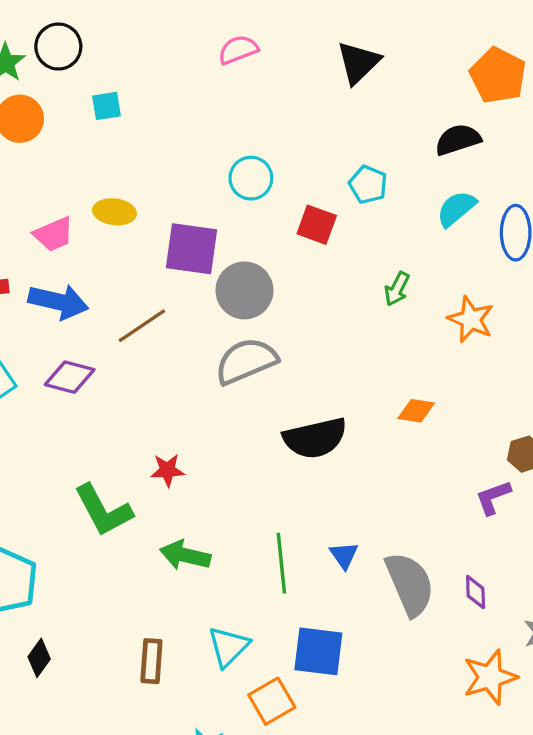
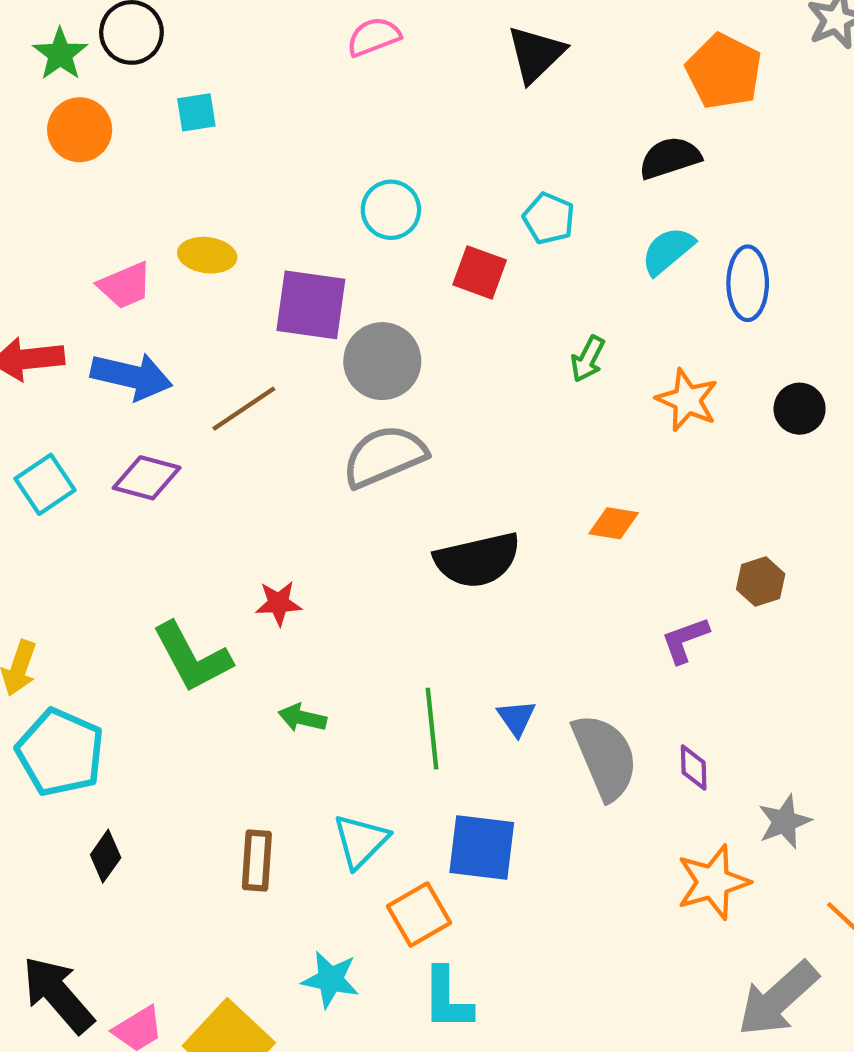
purple L-shape: (493, 497) -> (685, 640), moved
green arrow: (185, 555) -> (302, 718), size x0.7

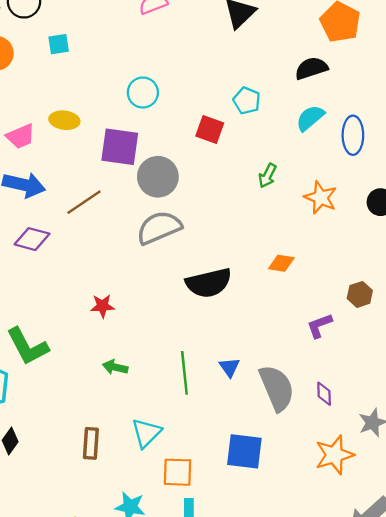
cyan circle: (391, 210) -> (143, 93), moved
green L-shape: (192, 657) -> (27, 346), moved
blue square: (482, 848) -> (244, 451), moved
orange square: (419, 915) -> (177, 472), turned 32

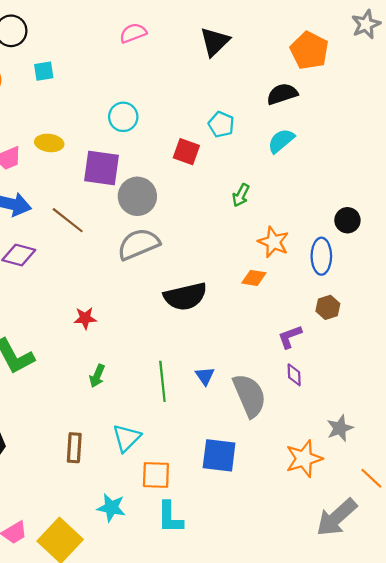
blue ellipse: (353, 135) -> (321, 256), moved
orange star: (321, 198) -> (273, 242), moved
brown line: (84, 202) -> (68, 220), turned 72
green arrow: (115, 367) -> (97, 376), turned -80
purple diamond: (324, 394) -> (294, 375), moved

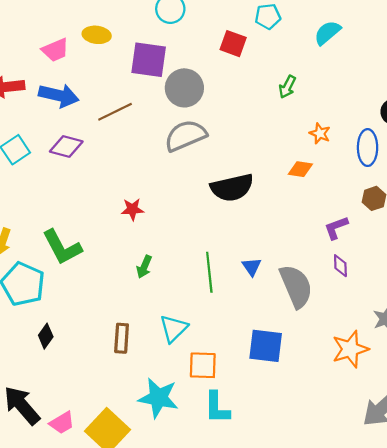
cyan pentagon: (221, 124) -> (268, 16), turned -30
brown line: (68, 220) -> (115, 112), turned -64
orange star: (273, 242) -> (320, 133), size x0.7
cyan star: (111, 508) -> (158, 398), size x1.4

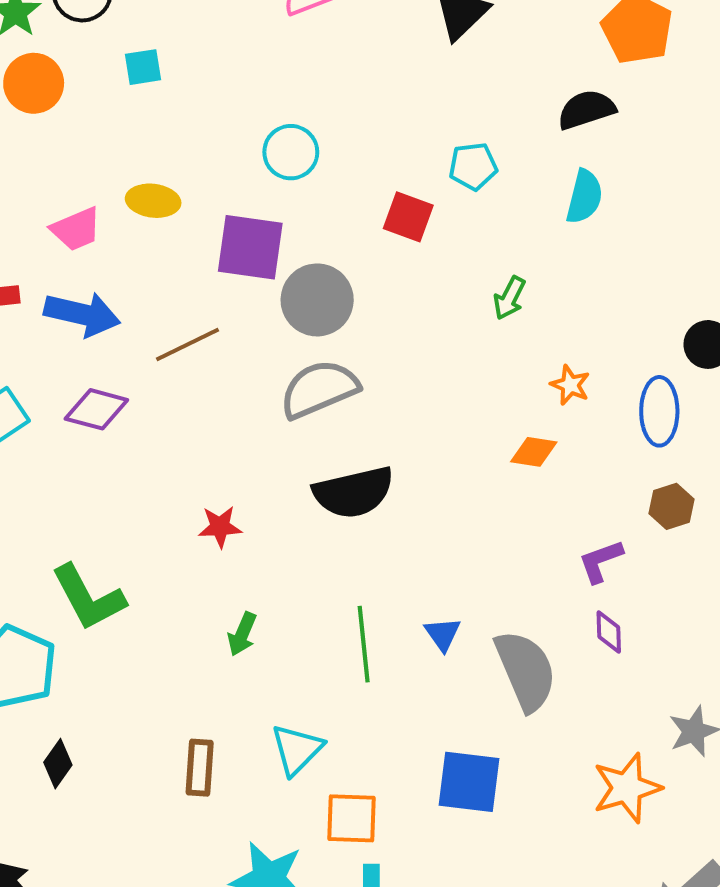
cyan semicircle: (327, 33) -> (584, 197), turned 144
black semicircle: (232, 188) -> (354, 492), moved

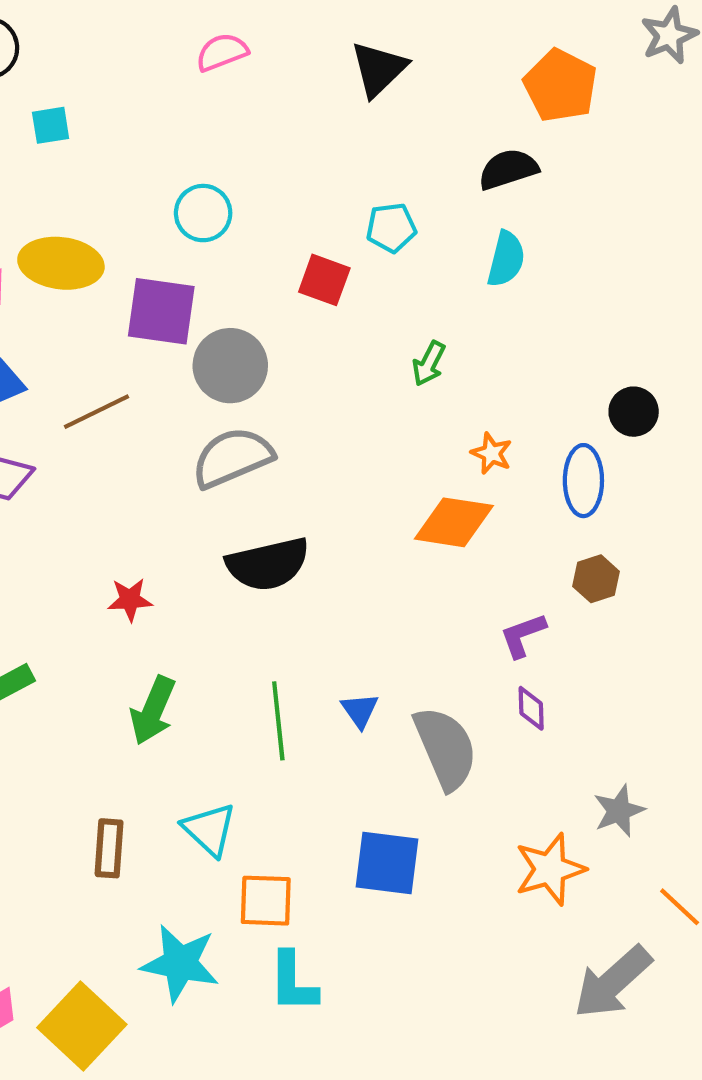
yellow ellipse: (153, 201) -> (61, 263), size x1.5
orange diamond: (534, 452) -> (454, 522), size x1.6
green arrow: (242, 634) -> (153, 710), size x1.5
cyan triangle: (297, 749) -> (209, 830), turned -32

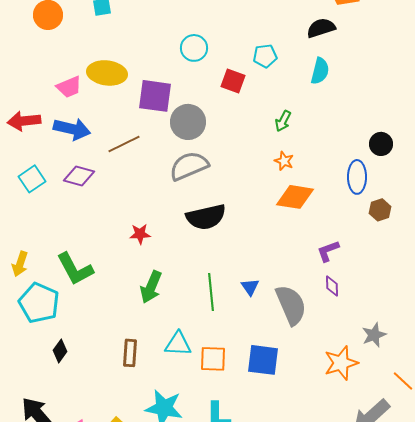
cyan circle: (203, 213) -> (194, 48), moved
orange star: (491, 453) -> (284, 161), moved
brown hexagon: (596, 579) -> (380, 210), moved
cyan triangle: (209, 830) -> (178, 344), turned -40
orange square: (266, 901) -> (213, 359), moved

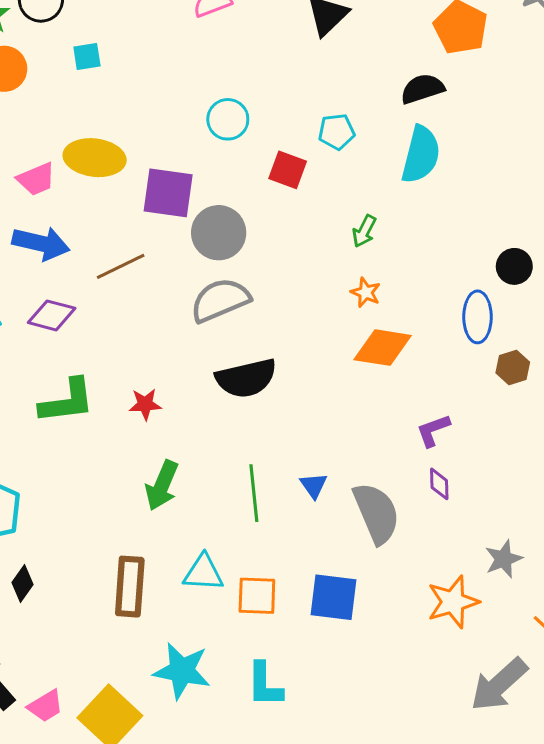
cyan semicircle: (320, 71) -> (421, 155), size x1.4
green L-shape: (75, 269) -> (67, 401), moved, turned -69
brown rectangle: (130, 353) -> (130, 587), size x1.4

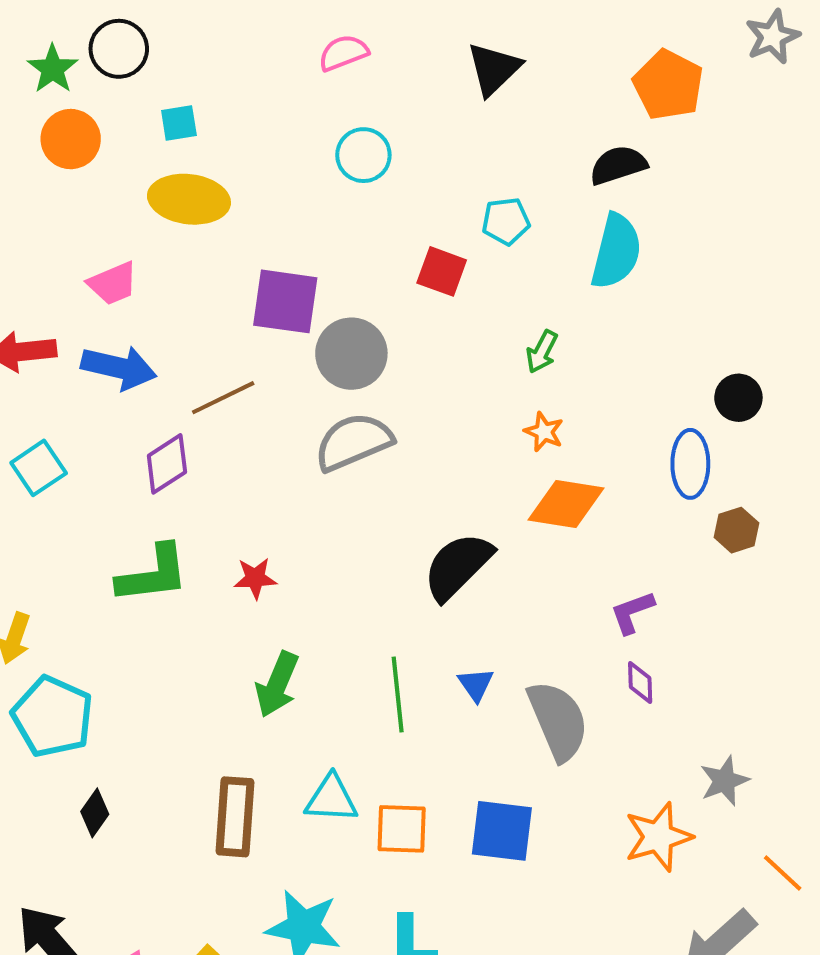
cyan circle: (228, 119) -> (363, 155), moved
yellow ellipse: (95, 158) -> (189, 199), moved
purple diamond: (52, 315) -> (167, 464), moved, turned -48
black semicircle: (246, 378) -> (458, 566), moved, turned 148

